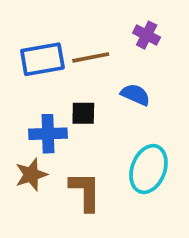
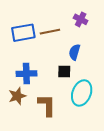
blue semicircle: (135, 95) -> (74, 52), turned -98
black square: (83, 113) -> (64, 72), moved

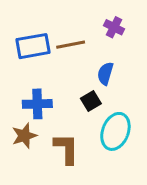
black square: (64, 72) -> (91, 101), turned -32

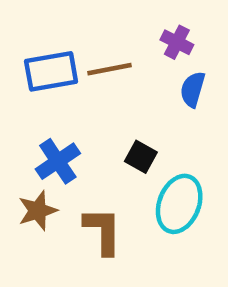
blue semicircle: (105, 74) -> (193, 89), moved
black square: (91, 101) -> (141, 157), turned -30
blue cross: (37, 104) -> (58, 161), turned -32

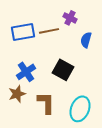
purple cross: (177, 42) -> (70, 18), moved
black square: (141, 157) -> (63, 70), size x1.5
cyan ellipse: (179, 204) -> (80, 109), moved

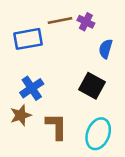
brown line: (49, 31) -> (60, 21), moved
black square: (63, 70) -> (92, 86), moved

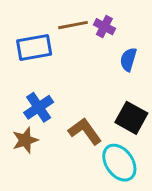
black square: (92, 86) -> (131, 118), moved
brown L-shape: (56, 126) -> (85, 131), moved, turned -36
cyan ellipse: (98, 134) -> (119, 163), turned -56

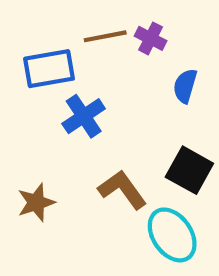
blue cross: (39, 107) -> (84, 116), moved

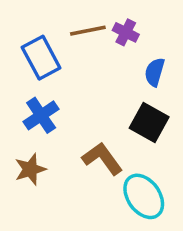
blue rectangle: (49, 69) -> (41, 58), turned 72
blue cross: (84, 116) -> (41, 115), moved
black square: (189, 170) -> (149, 123), moved

